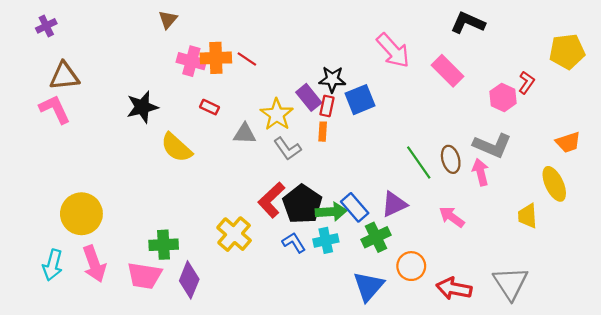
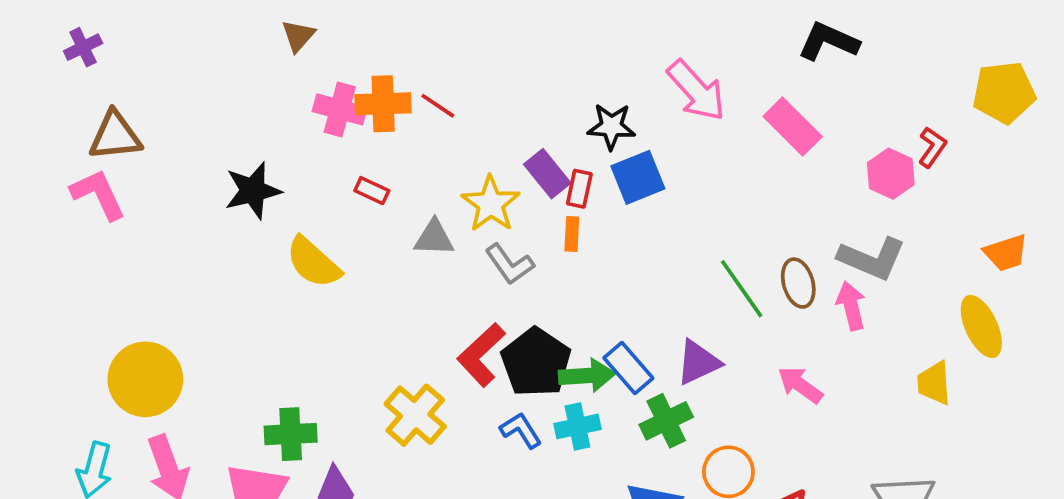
black star: (332, 79) -> (611, 126), moved

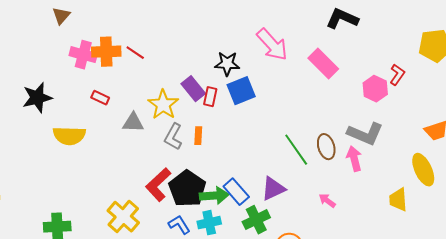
orange rectangle: (572, 234) -> (198, 136), moved
yellow semicircle: (313, 262) -> (69, 136), turned -40
gray L-shape: (510, 264) -> (173, 137), turned 64
pink arrow: (800, 385) -> (327, 201), size x0.7

